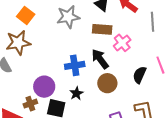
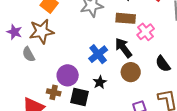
blue cross: (75, 65) -> (98, 54), turned -30
black semicircle: (140, 75) -> (163, 64), turned -60
brown cross: (30, 104) -> (54, 92), turned 32

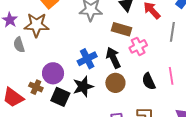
black star: (100, 82) -> (83, 87), size x1.5

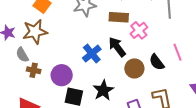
brown circle: (115, 83) -> (134, 68), moved
brown cross: (36, 87) -> (34, 70), moved
black star: (83, 87) -> (103, 90), moved

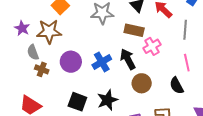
pink line: (177, 52) -> (187, 63), moved
black semicircle: (157, 62) -> (177, 86), moved
purple circle: (62, 75) -> (71, 62), moved

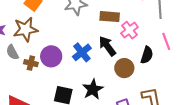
brown cross: (42, 69) -> (31, 63), moved
black semicircle: (177, 86) -> (147, 55), moved, turned -126

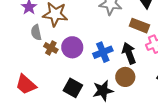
brown circle: (124, 68) -> (125, 77), moved

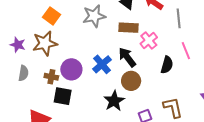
gray semicircle: (36, 32) -> (23, 73), moved, turned -140
black square: (73, 88) -> (63, 96), moved

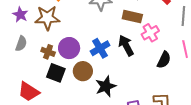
brown circle: (131, 81) -> (83, 71), moved

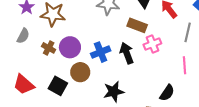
black semicircle: (164, 60) -> (167, 93), moved
black square: (56, 73) -> (58, 86), moved
black star: (106, 86) -> (114, 92), moved

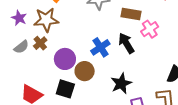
gray semicircle: (23, 36) -> (21, 47), turned 35
purple circle: (70, 47) -> (65, 59), moved
brown cross: (49, 48) -> (40, 43), moved, turned 32

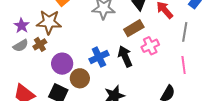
brown rectangle: (131, 14) -> (134, 28), turned -48
purple star: (19, 18) -> (22, 26), moved

